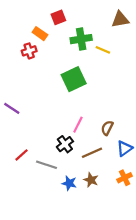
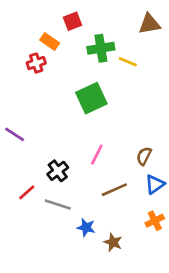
brown semicircle: (107, 128) -> (144, 156), moved
black cross: (65, 144) -> (58, 171), moved
brown star: (91, 180) -> (113, 242), moved

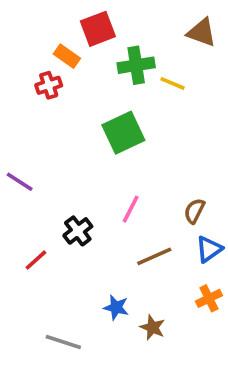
red square: (73, 21) -> (98, 29), size x1.4
brown triangle: (149, 24) -> (202, 32), turned 30
gray line: (58, 205) -> (63, 342), moved

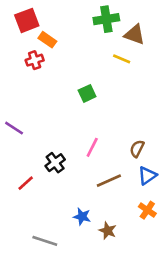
red square: (98, 29) -> (27, 20), moved
brown triangle: (202, 32) -> (135, 35), moved
green cross: (136, 65) -> (106, 19), moved
green square: (123, 133) -> (87, 93), size x0.6
orange cross: (209, 298) -> (147, 210), turned -30

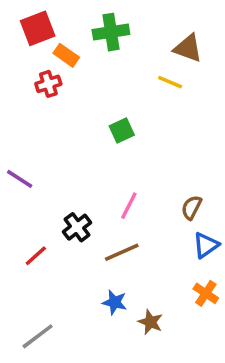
green cross: (106, 19) -> (111, 32), moved
brown line: (109, 181) -> (122, 252), moved
gray line: (45, 241) -> (38, 336), moved, turned -55

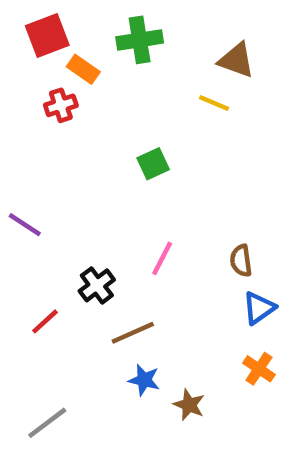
brown semicircle: (192, 207) -> (241, 261), turned -35
brown line: (122, 252) -> (133, 333), moved

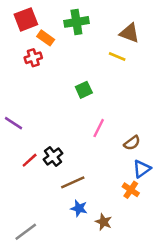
pink line: (162, 258) -> (99, 128), moved
brown semicircle: (241, 261) -> (132, 143), turned -119
red line: (45, 321) -> (30, 160), moved
orange cross: (259, 369) -> (131, 190), moved

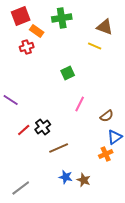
orange cross: (131, 190) -> (106, 154), turned 32
blue star: (79, 208) -> (66, 177), moved

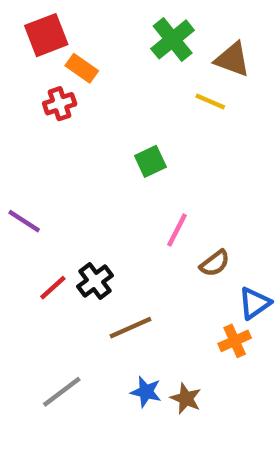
green cross: (62, 18) -> (173, 39), moved, turned -30
brown semicircle: (107, 116) -> (215, 263), moved
gray line: (21, 188) -> (62, 392), moved

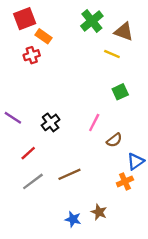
green square: (150, 161) -> (120, 92), moved
black cross: (95, 281) -> (51, 122), moved
gray line: (62, 392) -> (33, 181), moved
blue star: (146, 392) -> (73, 219), moved

